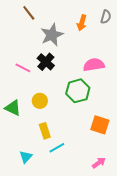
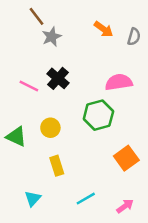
gray semicircle: (106, 17) -> (134, 37), moved
orange arrow: (82, 23) -> (104, 29), turned -70
gray star: (52, 35) -> (52, 37), moved, size x0.7
orange square: (100, 125) -> (126, 158), turned 36
cyan line: (57, 148) -> (86, 199), moved

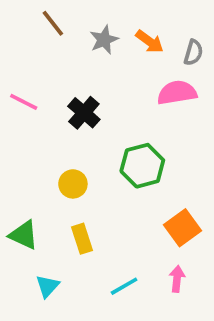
gray star: (52, 37) -> (104, 40), moved
pink semicircle: (119, 82) -> (177, 93), moved
pink line: (29, 86) -> (24, 102), moved
green triangle: (16, 137) -> (24, 235), moved
pink arrow: (125, 206) -> (177, 279), moved, turned -48

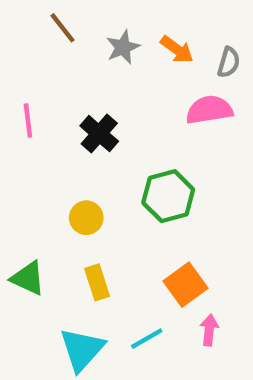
pink line: (24, 102) -> (28, 121), turned 56
orange square: (182, 228) -> (185, 285), moved
cyan triangle: (47, 286) -> (82, 349), moved, size x1.6

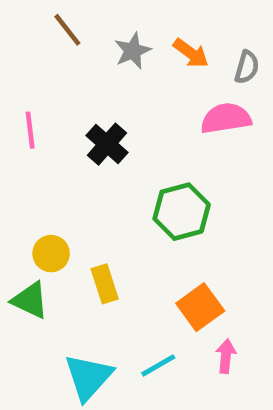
yellow circle: (86, 218) -> (51, 254), moved
yellow rectangle: (97, 282) -> (105, 284), moved

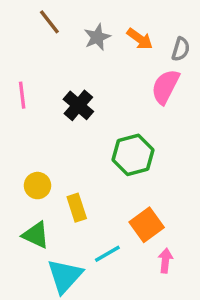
pink semicircle: (226, 118) -> (165, 87), turned -54
green triangle: (30, 300) -> (36, 235), moved
cyan line: (158, 365) -> (107, 254), moved

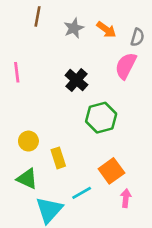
brown line: (49, 22) -> (38, 16), turned 48
black cross: (78, 105) -> (76, 80), moved

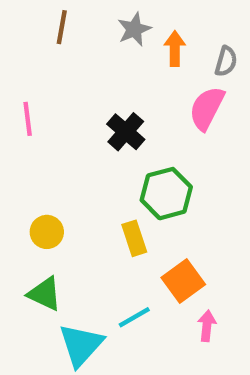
gray star: (74, 28) -> (134, 29), moved
orange arrow: (106, 29) -> (175, 49), turned -126
yellow rectangle: (58, 158) -> (134, 238), moved

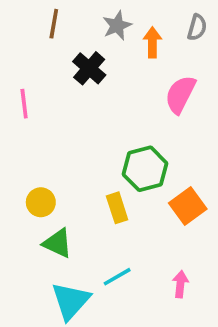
gray semicircle: (226, 61) -> (197, 27), moved
black cross: (126, 132) -> (89, 68), moved
orange square: (183, 281) -> (188, 206), moved
green triangle: (45, 294) -> (58, 243), moved

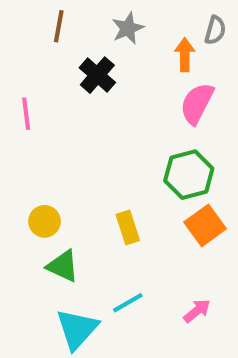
orange arrow: (152, 42) -> (185, 55), moved
green hexagon: (145, 169) -> (189, 175), moved
pink arrow: (180, 284) -> (197, 311), turned 45

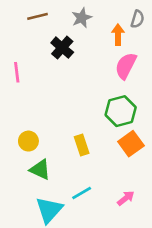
brown line: (59, 26) -> (38, 16), turned 66

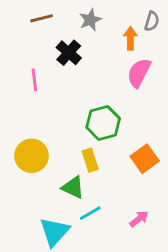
pink line: (17, 72) -> (34, 80), moved
green hexagon: (121, 111) -> (103, 123), moved
yellow circle: (28, 141) -> (31, 156), size x1.5
green triangle: (40, 170) -> (73, 187), moved

